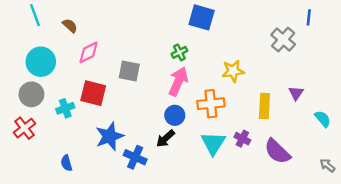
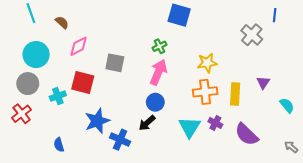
orange cross: (211, 104) -> (205, 92), moved

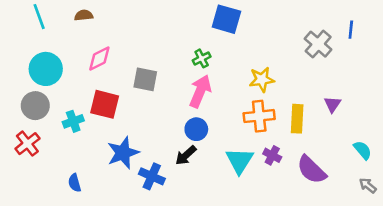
blue line: (275, 15) -> (351, 30), moved
brown semicircle: (62, 22) -> (84, 15), moved, turned -48
cyan semicircle: (287, 105) -> (363, 150), moved

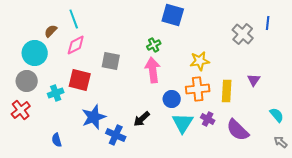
brown semicircle: (84, 15) -> (51, 31), moved, turned -40
cyan line: (39, 17) -> (74, 19), moved
pink arrow: (200, 91) -> (153, 70), turned -30
blue circle: (196, 129) -> (172, 99), moved

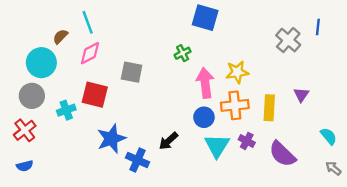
pink arrow: (153, 70) -> (205, 83), moved
blue semicircle: (57, 140) -> (25, 166), moved, turned -88

